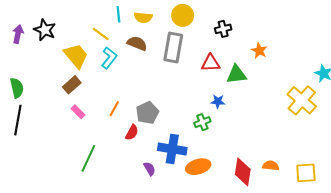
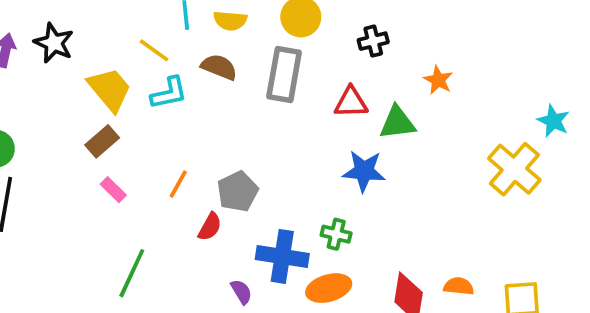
cyan L-shape: (109, 58) -> (169, 93), turned 40
blue star: (218, 101) -> (364, 171), size x1.6
green cross: (202, 122) -> (336, 234), moved, turned 35

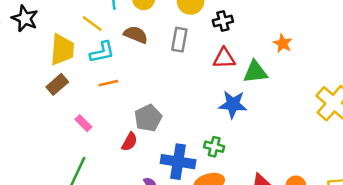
black cross: (373, 41) -> (223, 21), moved
gray rectangle: (284, 74) -> (179, 40), size x0.7
yellow trapezoid: (110, 89) -> (62, 50), turned 44
orange line: (178, 184) -> (108, 83), moved, turned 48
pink rectangle: (113, 190) -> (83, 123), moved

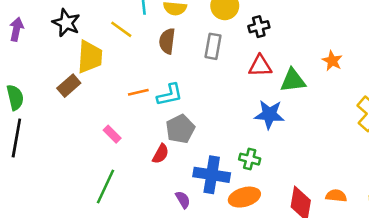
black star: (25, 18) -> (66, 23), moved
brown semicircle: (136, 35) -> (167, 41), turned -105
orange star: (283, 43) -> (332, 61), moved
cyan L-shape: (102, 52) -> (170, 95), moved
brown rectangle: (57, 84) -> (69, 86), moved

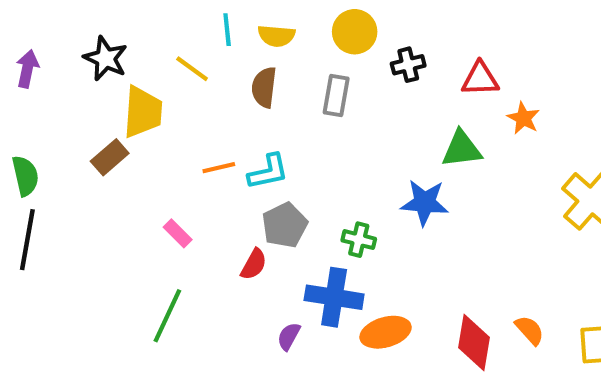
red triangle: (260, 66) -> (480, 79), moved
green cross: (250, 159) -> (359, 240), moved
orange semicircle: (336, 196) -> (530, 330), turned 42
purple semicircle: (183, 200) -> (289, 336), turned -120

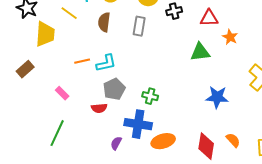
brown rectangle: (110, 157) -> (25, 69), moved
blue star: (425, 203) -> (217, 97), moved
red semicircle: (254, 264) -> (99, 108), turned 56

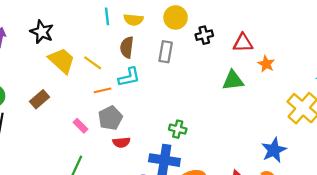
yellow line: (69, 13) -> (93, 63), moved
yellow trapezoid: (45, 34) -> (62, 61), turned -52
cyan L-shape: (106, 63) -> (129, 77), moved
gray pentagon: (114, 89) -> (110, 118), moved
blue star: (217, 97) -> (274, 150), moved, turned -30

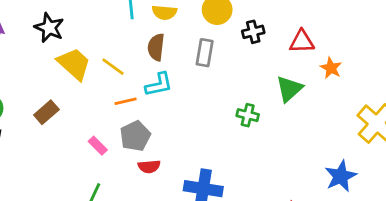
green triangle: (233, 80) -> (289, 89), turned -35
green cross: (178, 129) -> (248, 115), moved

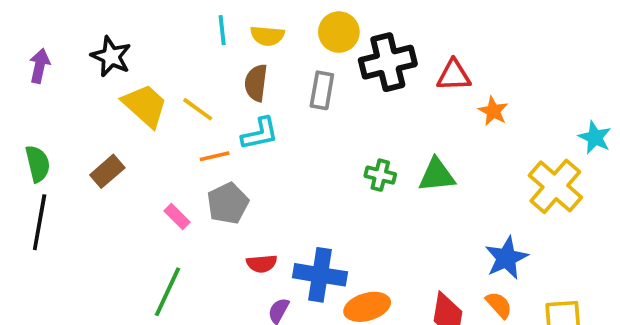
black cross: (253, 32) -> (388, 62), size x1.8
green triangle: (289, 89) -> (437, 175), moved, turned 36
red semicircle: (149, 166) -> (262, 264), moved

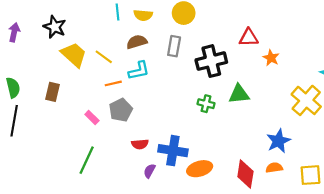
black cross: (388, 62) -> (211, 61), moved
brown semicircle: (256, 83) -> (137, 42), turned 66
brown rectangle: (107, 171) -> (53, 92), turned -36
green cross: (380, 175) -> (206, 104), moved
orange semicircle: (499, 305) -> (274, 168), turned -56

